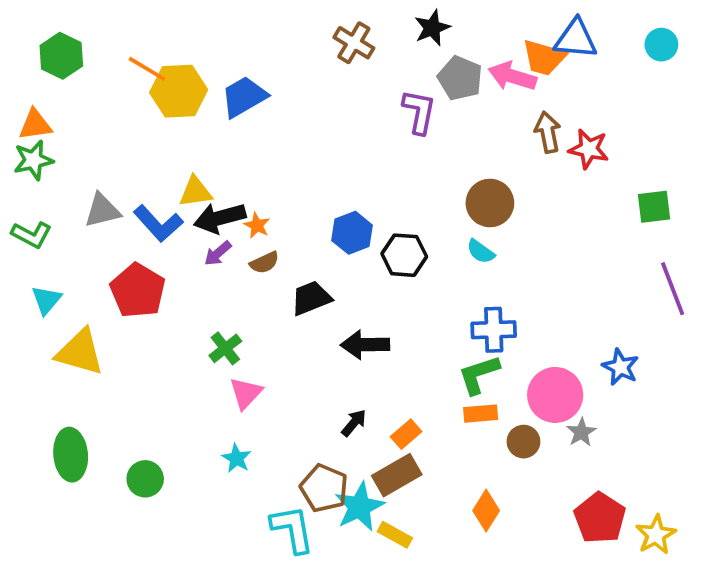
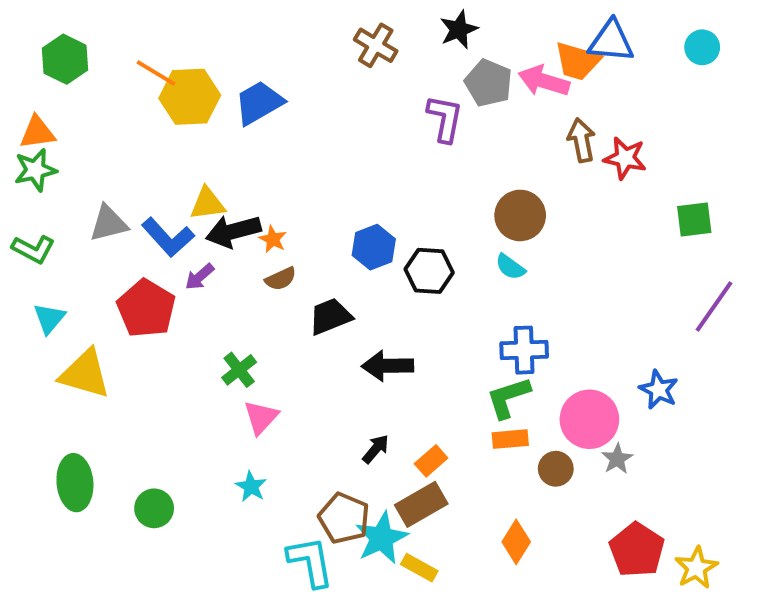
purple arrow: (218, 253) -> (200, 277), moved
purple line: (673, 289) -> (714, 306), turned 56

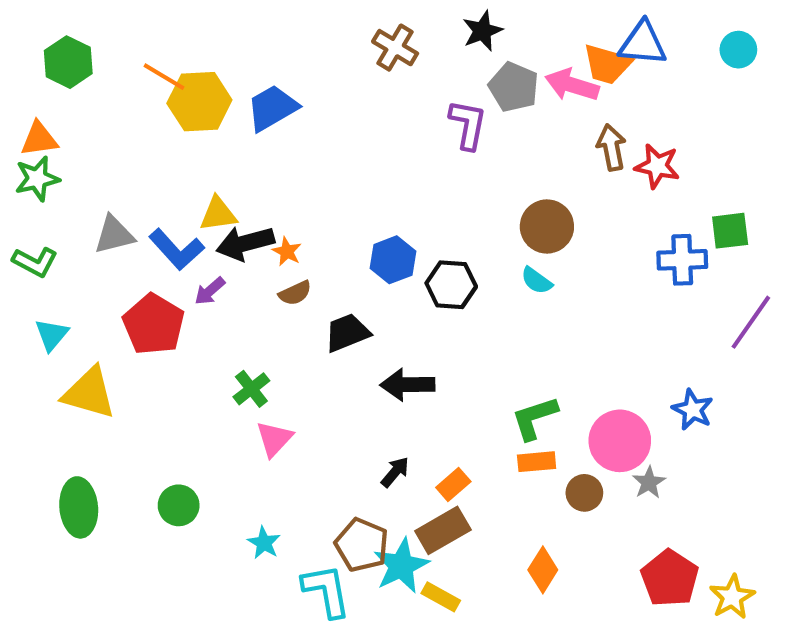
blue cross: (524, 350) -> (682, 260), moved
cyan star: (251, 487) -> (264, 543), moved
green circle: (154, 508) -> (179, 505), moved

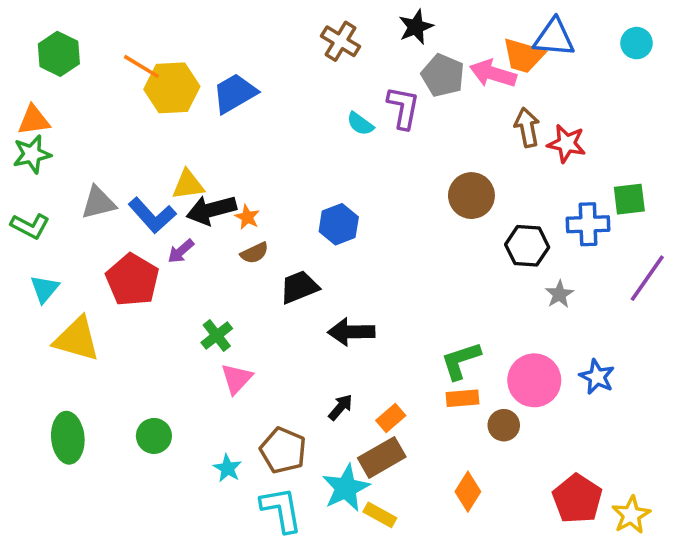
cyan semicircle: (537, 281) -> (360, 124), moved
black hexagon: (451, 285) -> (527, 246), moved
blue star: (693, 410) -> (597, 377), moved
gray star: (649, 482) -> (559, 294), moved
brown pentagon: (362, 545) -> (283, 450), moved

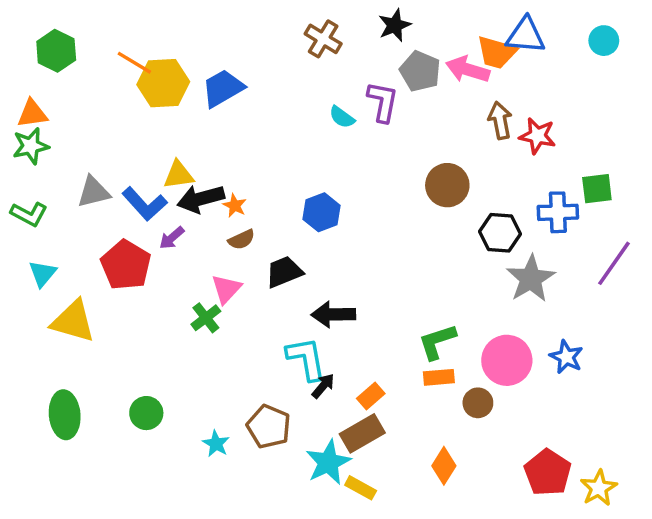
gray star: (559, 294) -> (531, 279), size x1.8
pink triangle: (236, 379) -> (226, 289), moved
cyan L-shape: (281, 509) -> (306, 359), moved

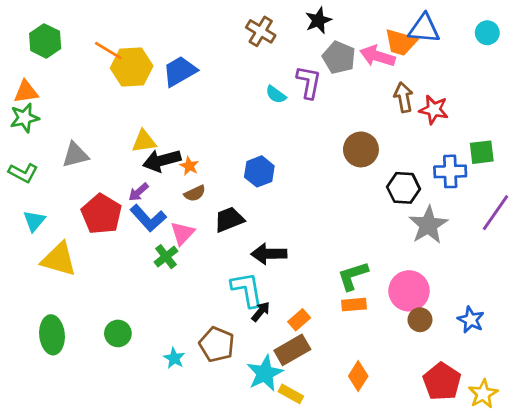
blue L-shape: (145, 204) -> (148, 218), moved
blue star: (566, 357) -> (471, 320), moved
brown circle: (478, 403) -> (420, 320), moved

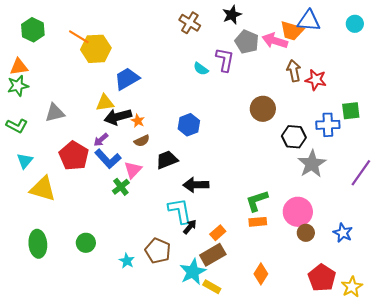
blue trapezoid: (180, 71) -> (127, 79), moved
purple line: (496, 213) -> (361, 173), moved

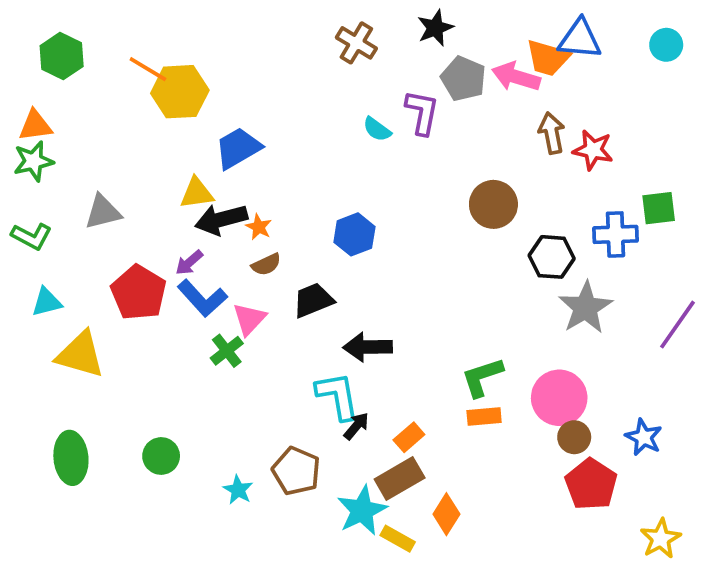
cyan triangle: (25, 161) -> (47, 302), turned 36
orange diamond: (261, 274) -> (446, 514), moved
red pentagon: (322, 278) -> (591, 484), moved

